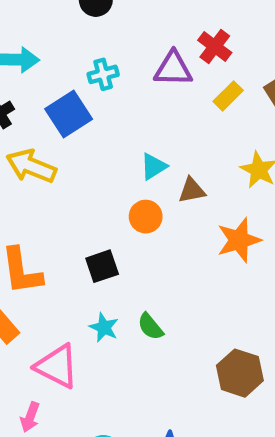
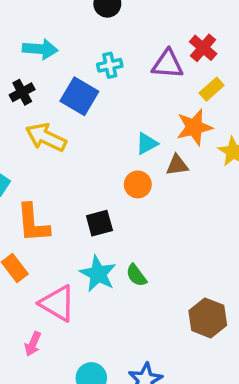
blue square: (69, 114) -> (79, 96), turned -30
orange star: (239, 240) -> (194, 127), moved
cyan star: (104, 327) -> (98, 274), size x1.5

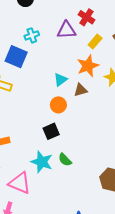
black square: (99, 223) -> (51, 131), moved

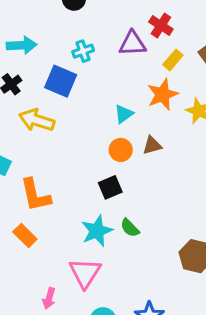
brown triangle: (80, 90) -> (152, 145), moved
cyan star: (42, 162) -> (97, 231), turned 30
pink triangle: (20, 183) -> (85, 273), moved, turned 40

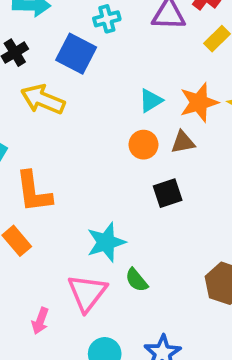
orange star: (163, 94) -> (199, 102), moved
black square: (110, 187) -> (168, 193), moved
green semicircle: (130, 228) -> (137, 280), moved

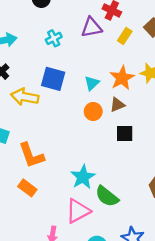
blue square: (76, 54) -> (53, 79), moved
black square: (168, 193) -> (125, 133), moved, turned 30
green semicircle: (137, 280) -> (107, 196), size x1.5
pink triangle: (87, 293) -> (78, 211), turned 36

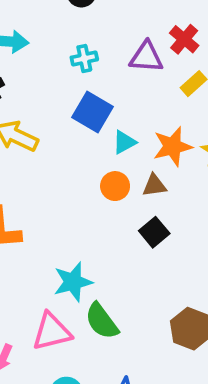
blue square: (53, 79) -> (93, 112), moved
black square: (125, 133) -> (154, 232), turned 36

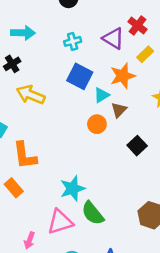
purple triangle: (146, 57) -> (113, 38), turned 30
orange star: (173, 146) -> (123, 76), moved
brown triangle: (154, 185) -> (119, 110), moved, turned -35
black square: (154, 232) -> (137, 146), moved

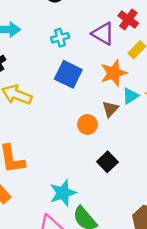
cyan triangle: (102, 95) -> (130, 96), moved
black square: (137, 146) -> (107, 162), moved

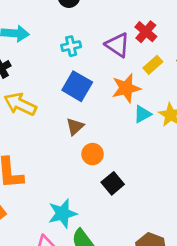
brown triangle: (110, 109) -> (75, 127), moved
orange circle: (87, 125) -> (93, 154), moved

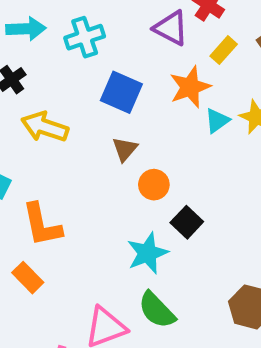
cyan cross: (71, 46) -> (85, 37), moved, size x1.4
cyan star: (63, 213) -> (147, 253), moved

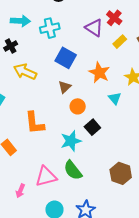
orange star: (190, 87) -> (99, 73), moved, turned -30
cyan triangle: (217, 121) -> (115, 98), moved, turned -40
orange L-shape: (42, 225) -> (35, 123), moved

